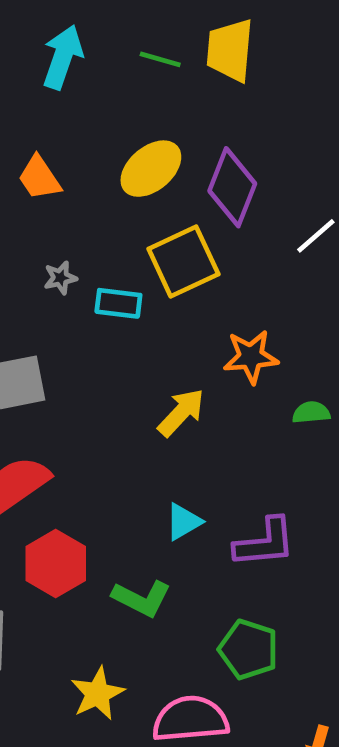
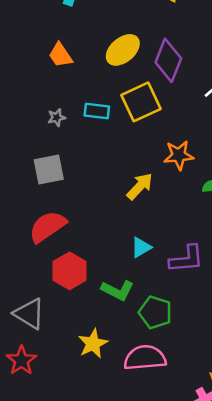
gray star: (60, 278) -> (57, 117), moved
cyan rectangle: (118, 303) -> (97, 111), moved
green pentagon: (249, 649) -> (155, 312), moved

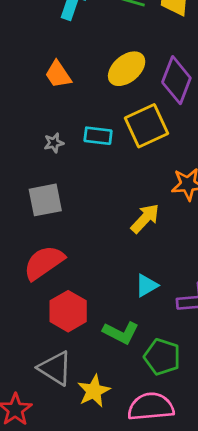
gray triangle: (29, 314) -> (55, 368), moved

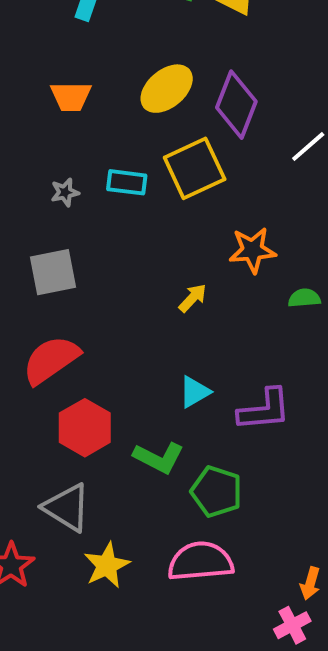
orange trapezoid: (58, 74) -> (71, 97), turned -56
yellow arrow: (145, 218) -> (193, 298), size x0.7
yellow star: (94, 391) -> (107, 565), moved

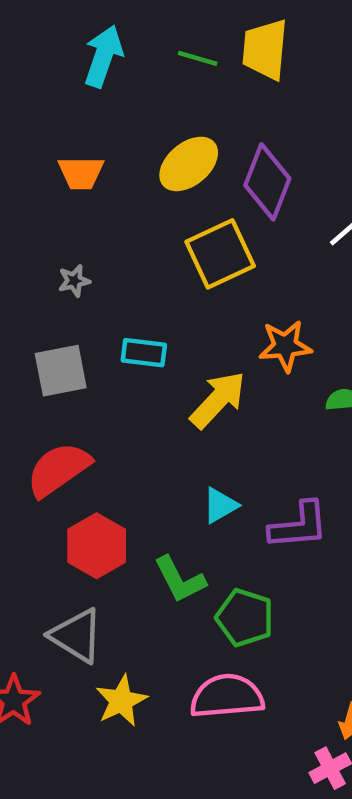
cyan rectangle: (127, 182) -> (144, 353), moved
yellow arrow: (193, 298) -> (218, 400), size x1.8
green L-shape: (159, 458) -> (180, 579), turned 36

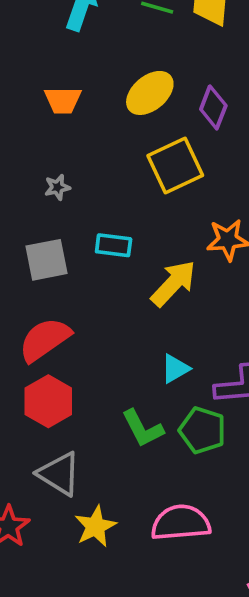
purple diamond: (267, 182) -> (213, 107), size x0.7
red hexagon: (97, 546) -> (48, 401), moved
green pentagon: (245, 618) -> (202, 430), moved

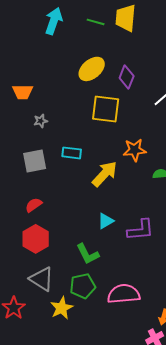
orange trapezoid: (63, 100) -> (23, 92), moved
yellow square: (175, 166) -> (106, 109), turned 32
red semicircle: (45, 340) -> (34, 205), size x0.6
green pentagon: (202, 430) -> (83, 286), moved, turned -30
pink semicircle: (181, 523) -> (124, 294), moved

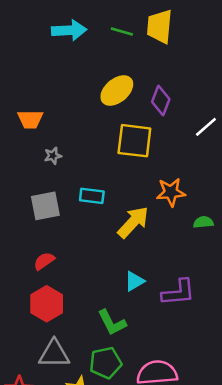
cyan arrow: (54, 21) -> (69, 30), turned 68
gray triangle: (42, 279) -> (54, 354), turned -32

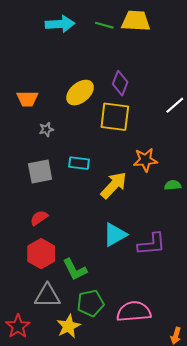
yellow trapezoid: (160, 27) -> (136, 21), turned 88
yellow ellipse: (117, 91) -> (80, 93), moved
purple diamond: (161, 101) -> (120, 83), moved
cyan triangle: (134, 281) -> (115, 235), size x1.4
green L-shape: (112, 323) -> (75, 269), moved

